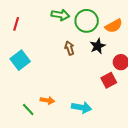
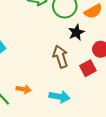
brown arrow: (69, 48) -> (61, 57), moved, size x1.5

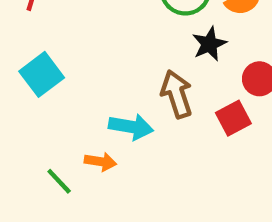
cyan arrow: (59, 97) -> (131, 127), moved

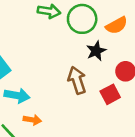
cyan arrow: (131, 127) -> (17, 96), moved

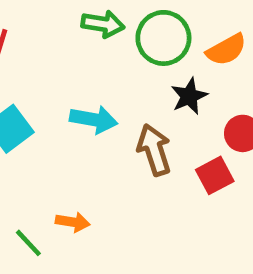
cyan arrow: (17, 96) -> (94, 119), moved

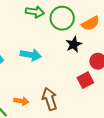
brown arrow: (154, 150) -> (50, 99), moved

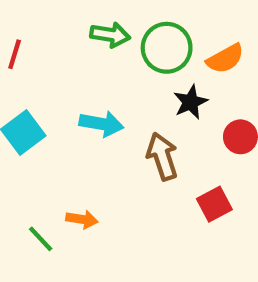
red square: (85, 80) -> (214, 204), moved
brown arrow: (50, 99) -> (162, 156), moved

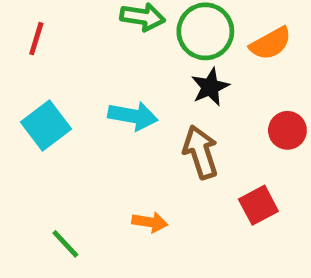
black star: (190, 102) -> (210, 87), moved
orange arrow: (82, 219) -> (150, 222), moved

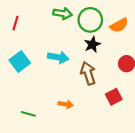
green line: (65, 244) -> (28, 114), turned -32

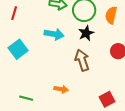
orange semicircle: (119, 25) -> (111, 15), turned 132
cyan arrow: (58, 57) -> (54, 34), moved
red square: (114, 97) -> (107, 99), moved

